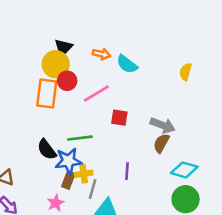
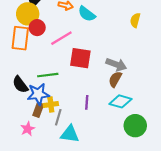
red square: (119, 118) -> (80, 58), size x1.5
cyan diamond: (184, 170) -> (120, 101), moved

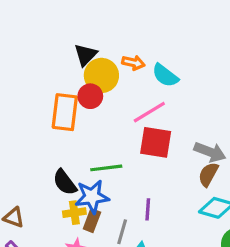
yellow circle: (28, 14) -> (101, 75), moved
pink line: (61, 38) -> (149, 112), moved
purple line: (87, 102) -> (148, 209), moved
yellow cross: (51, 105) -> (74, 213), moved

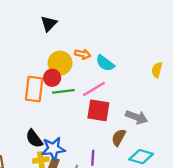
black triangle: (86, 55) -> (49, 24), moved
green line: (106, 168) -> (63, 91), moved
brown semicircle: (208, 174) -> (119, 137), moved

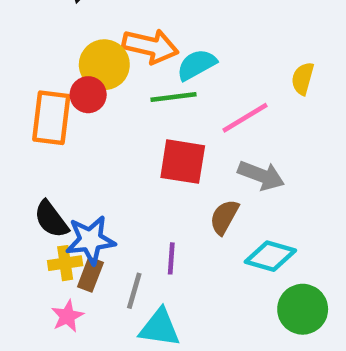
orange arrow: (83, 54) -> (150, 46), size x1.6
cyan semicircle: (105, 63) -> (197, 65), turned 114
pink line: (94, 89) -> (245, 118), moved
green line: (63, 91) -> (173, 97), moved

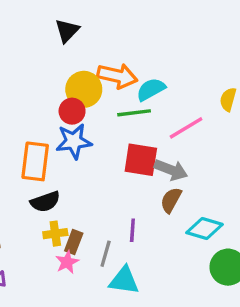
orange rectangle: (51, 118) -> (35, 161), moved
gray arrow: (261, 175) -> (171, 170), moved
black semicircle: (51, 219) -> (45, 202), turned -72
blue star: (90, 240) -> (74, 141), moved
pink star: (67, 316) -> (67, 262), moved

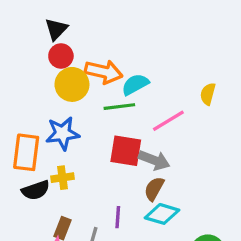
red circle: (72, 111) -> (61, 56), moved
cyan diamond: (205, 229) -> (162, 214), moved
yellow cross: (55, 234) -> (63, 178), moved

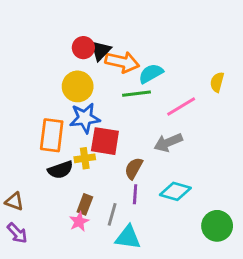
black triangle: (56, 29) -> (101, 51), moved
yellow circle: (72, 84) -> (78, 86), moved
red square: (126, 151) -> (105, 141), moved
gray arrow: (154, 160) -> (168, 142), turned 136
brown semicircle: (154, 189) -> (134, 168), moved

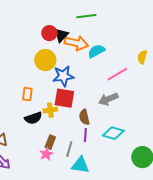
green line: (137, 94) -> (86, 16), moved
blue star: (85, 118) -> (63, 76), moved
orange rectangle: (52, 135) -> (27, 94), size x0.6
brown semicircle: (134, 168) -> (84, 117), turned -42

